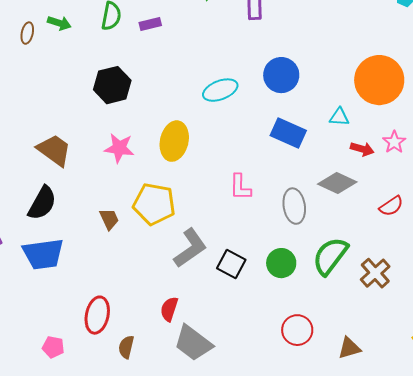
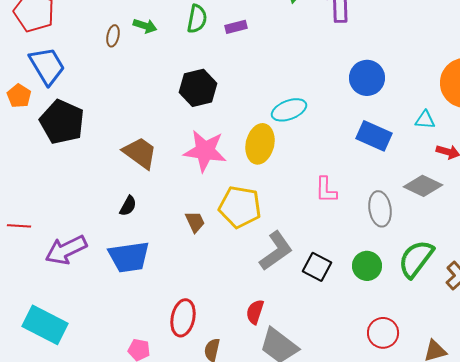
cyan ellipse: (220, 90) -> (289, 110), moved
pink star: (119, 148) -> (205, 151), size x1.4
black semicircle: (42, 203) -> (128, 206), size x0.6

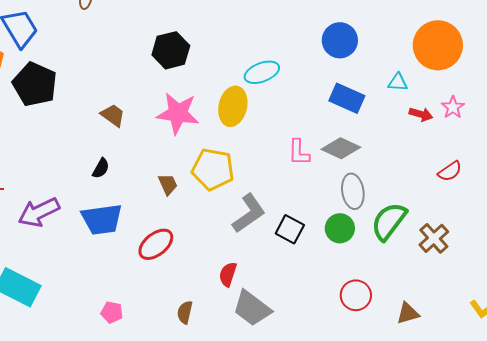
brown trapezoid: (140, 153) -> (113, 115), size x0.7
gray diamond: (423, 186) -> (341, 148), moved
gray ellipse: (380, 209) -> (353, 191), moved
red ellipse: (183, 318) -> (156, 244), moved, turned 39

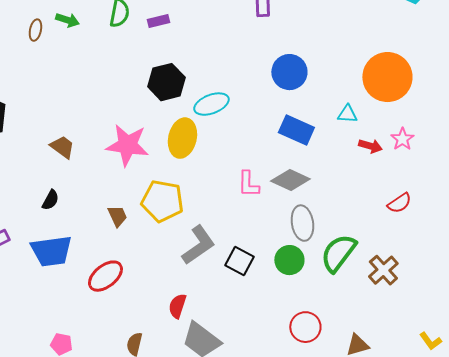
black hexagon: (171, 50) -> (166, 82), moved

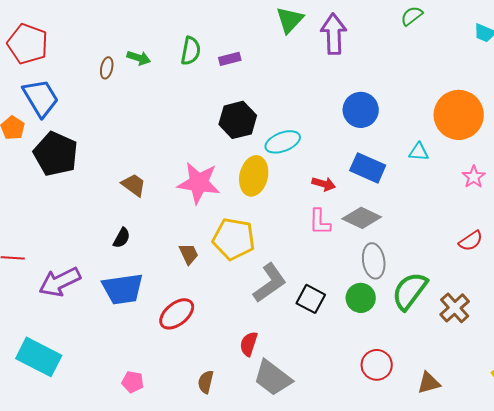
red arrow: (370, 146) -> (324, 184), moved

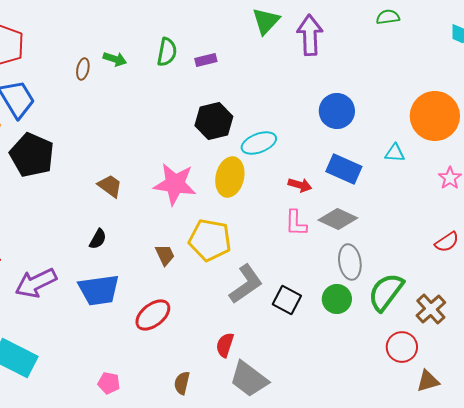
green semicircle: (412, 16) -> (388, 17), turned 30
red circle: (377, 365) -> (402, 347), moved
brown triangle: (429, 383) -> (428, 381), moved

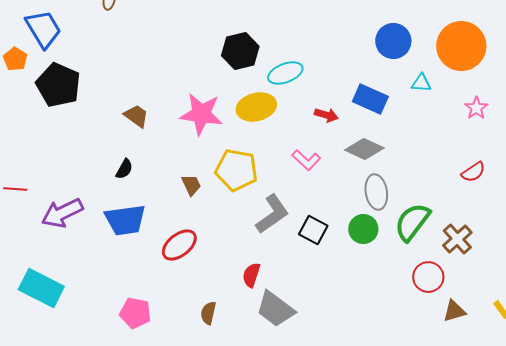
blue circle: (337, 111) -> (393, 41), moved
yellow ellipse: (230, 177) -> (256, 107), turned 63
pink L-shape: (296, 223) -> (306, 160), moved, turned -48
pink pentagon: (109, 383) -> (135, 313), size x1.4

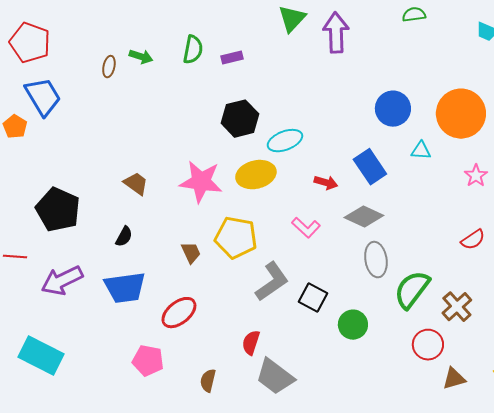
black pentagon: (58, 85) -> (58, 210), moved
blue rectangle: (370, 99) -> (370, 167), turned 32
green circle: (363, 229) -> (353, 325), moved
pink pentagon: (135, 313) -> (148, 361), moved

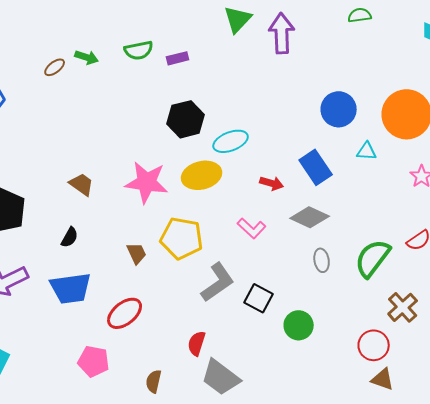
green semicircle: (193, 50) -> (139, 50), turned 68
brown ellipse: (109, 67) -> (55, 67), turned 40
gray ellipse: (376, 260) -> (322, 260), size x0.7
green semicircle: (412, 290) -> (373, 258), moved
brown triangle: (454, 379) -> (383, 379), moved, turned 35

